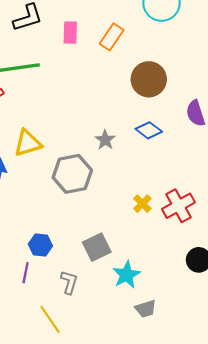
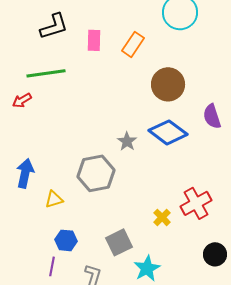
blue diamond: (149, 130) -> (168, 132), size x1.5
yellow triangle: (28, 143) -> (54, 199), moved, size x0.7
yellow cross: (142, 204) -> (162, 217), moved

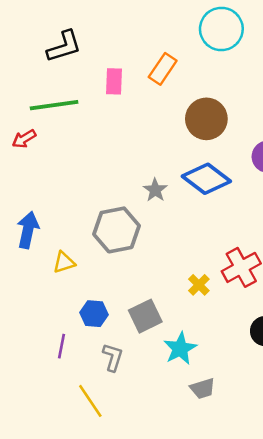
pink rectangle: (94, 40) -> (114, 81), moved
blue hexagon: (66, 240) -> (94, 314), moved

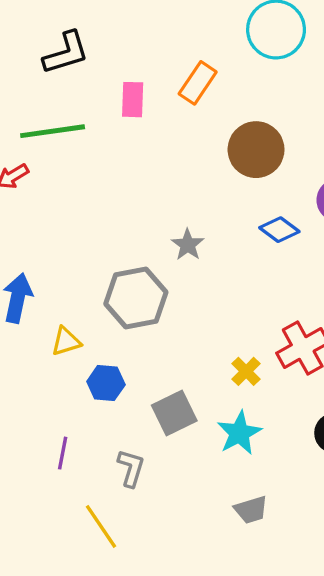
blue diamond: (206, 179) -> (279, 230), moved, size x0.6
blue hexagon: (94, 314) -> (106, 383), moved
cyan star: (180, 349) -> (239, 433), moved

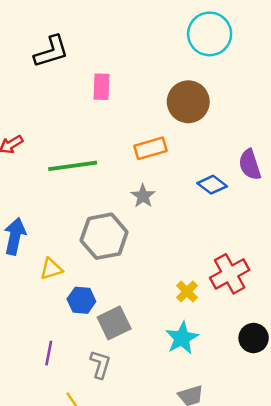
orange rectangle: (198, 83) -> (151, 148), moved, turned 40
green line: (53, 131) -> (73, 166), moved
brown circle: (256, 150) -> (188, 102), moved
gray square: (174, 413) -> (114, 323), moved

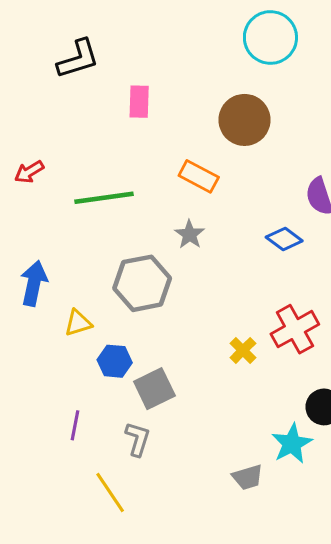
orange rectangle: (151, 148) -> (199, 176), turned 44
blue diamond: (212, 185) -> (284, 239), moved
cyan star: (182, 338) -> (292, 444), moved

